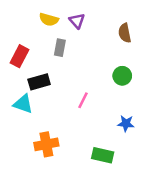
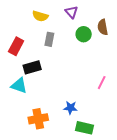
purple triangle: (77, 21) -> (71, 12), moved
green circle: (122, 76) -> (84, 34), moved
pink line: (83, 100) -> (102, 83), moved
blue star: (126, 123) -> (70, 108), moved

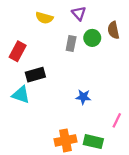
gray rectangle: (49, 39) -> (71, 43), moved
pink line: (102, 83) -> (117, 120), moved
blue star: (70, 108) -> (83, 97), moved
orange cross: (38, 119) -> (65, 140), moved

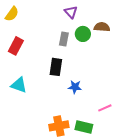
yellow semicircle: (44, 18) -> (12, 14), moved, turned -70
brown semicircle: (113, 30) -> (102, 27), turned 105
black rectangle: (35, 75) -> (56, 67), moved, turned -66
pink line: (117, 120) -> (105, 108), turned 40

